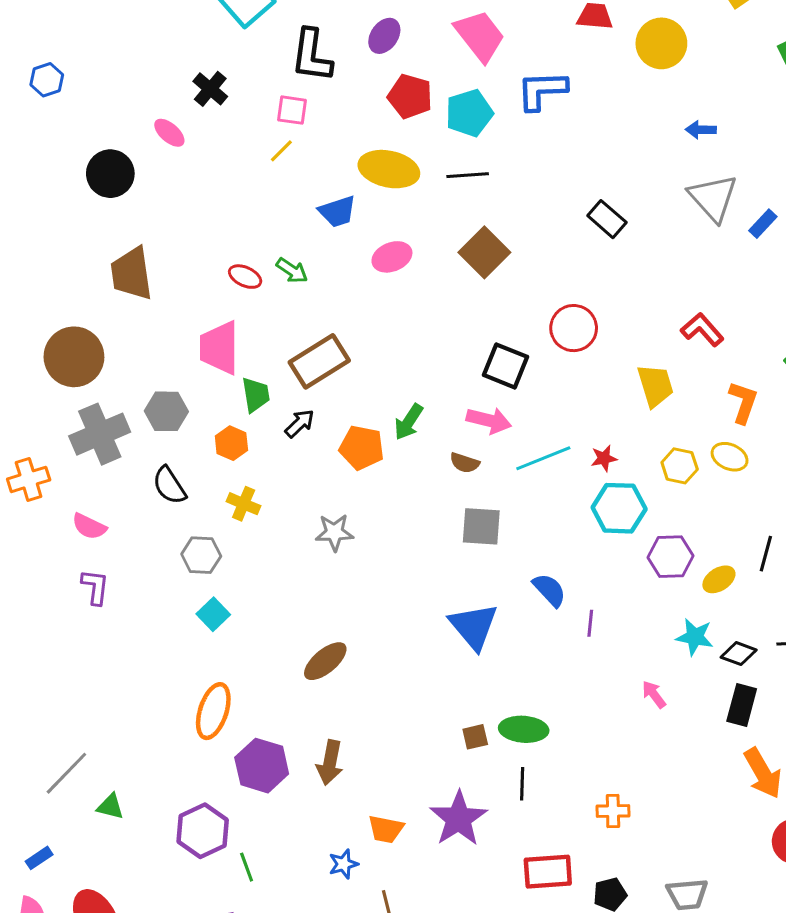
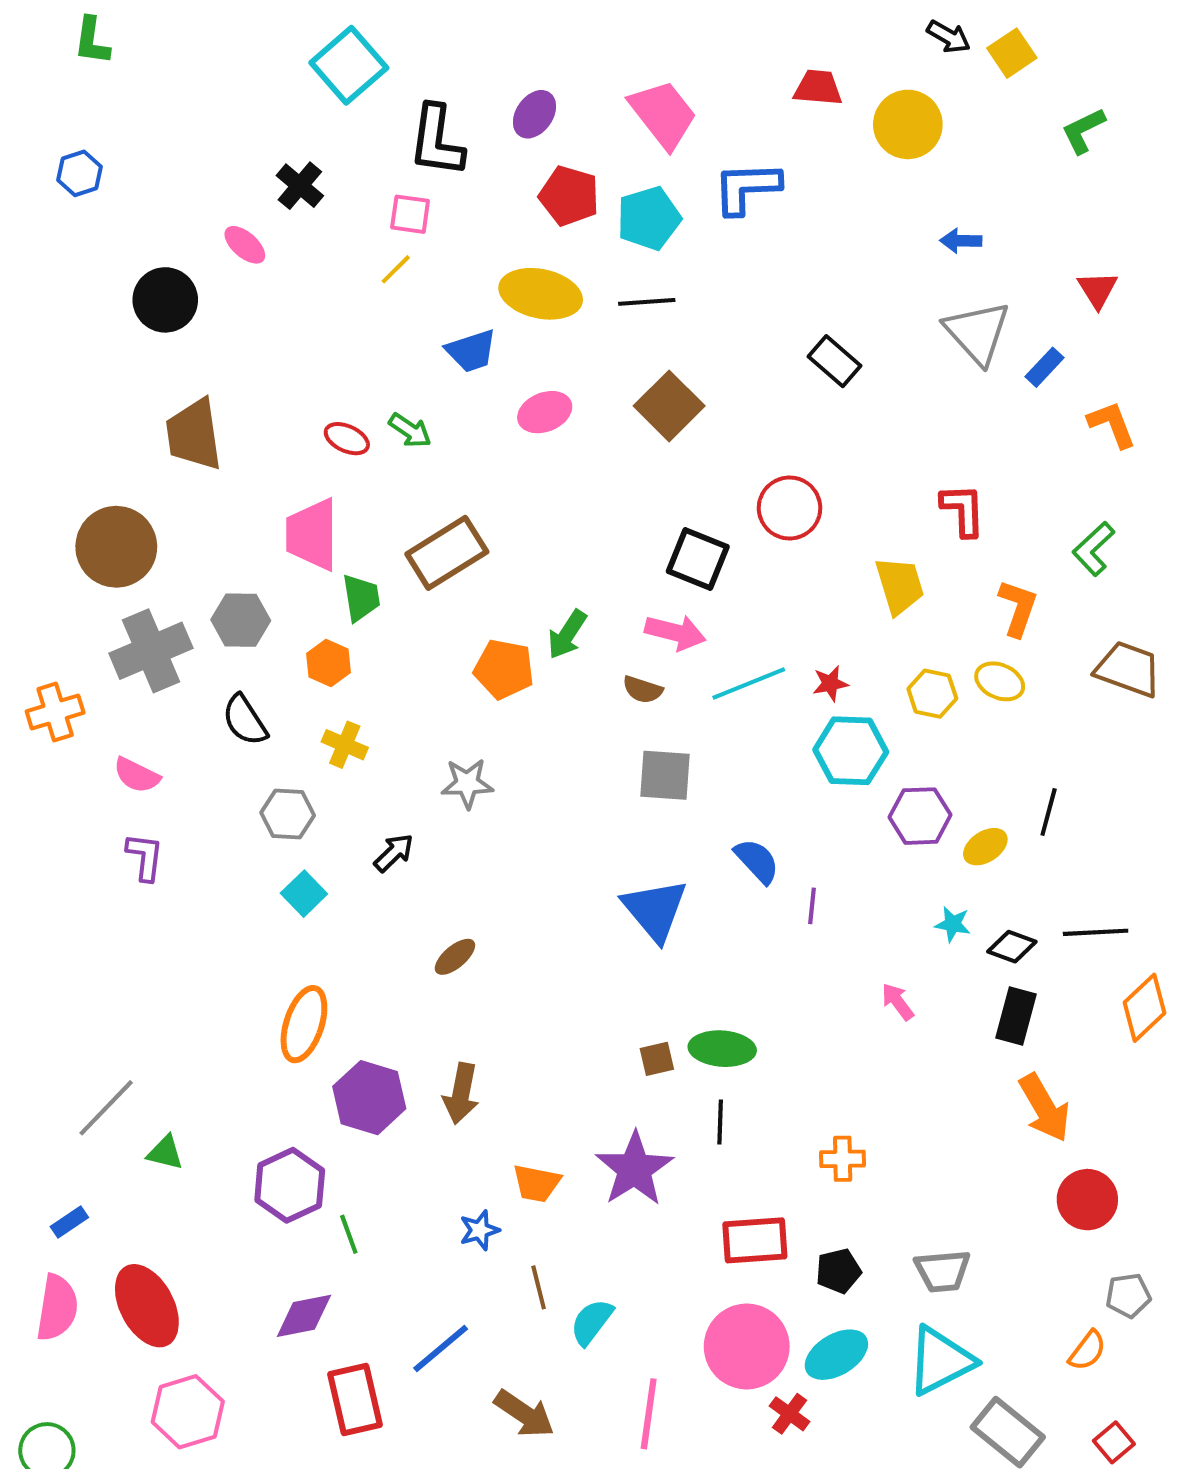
red L-shape: (702, 330) -> (963, 510), turned 39
black arrow: (300, 423) -> (394, 853), moved
cyan star: (695, 637) -> (953, 924), size x0.7
brown ellipse: (325, 661) -> (455, 957), size x0.7

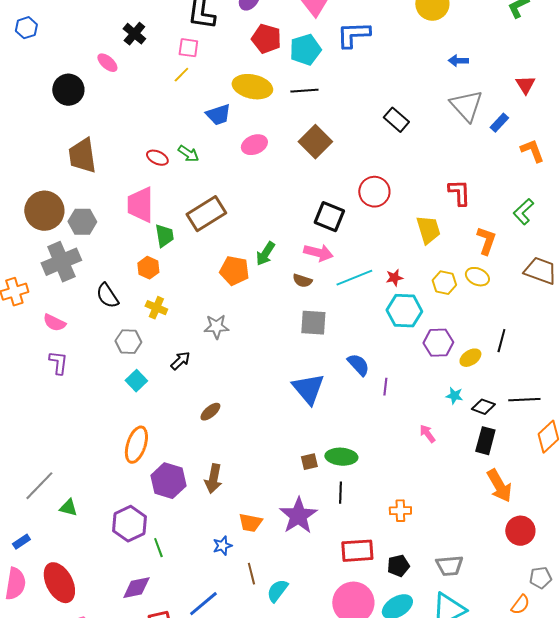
gray hexagon: (241, 620) -> (82, 222), moved

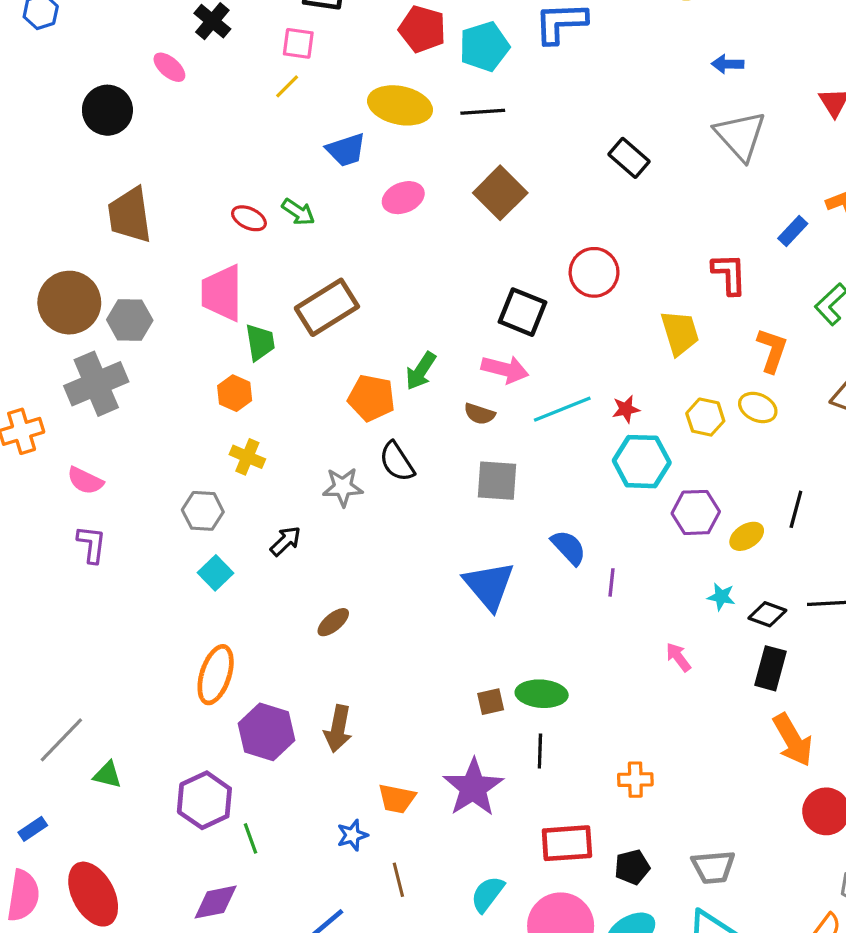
blue rectangle: (499, 123) -> (793, 231), moved
black semicircle: (107, 296) -> (397, 462), moved
cyan semicircle: (277, 591) -> (487, 894), moved

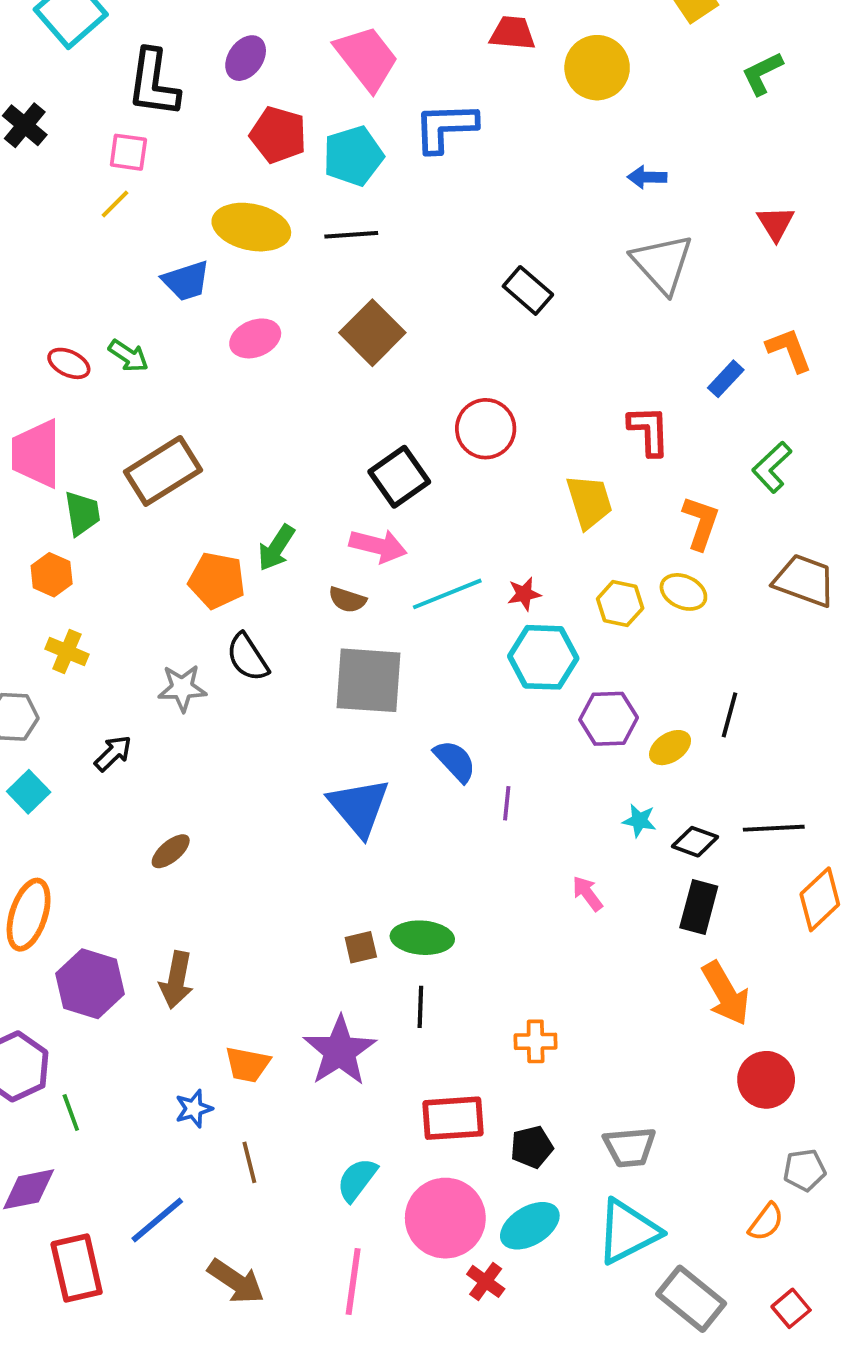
black square: (522, 312) -> (399, 477), turned 33
gray square: (497, 481) -> (368, 680), size x1.4

